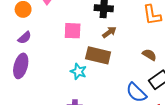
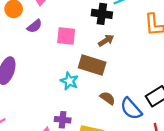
purple semicircle: (25, 38) -> (34, 26), moved
brown semicircle: (149, 55) -> (108, 98), moved

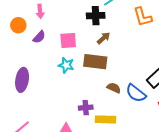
cyan star: (69, 81) -> (66, 65), moved
purple cross: (63, 120) -> (86, 108), moved

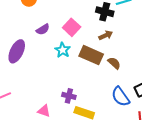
purple semicircle: (39, 37) -> (43, 29), moved
pink square: (68, 40) -> (72, 27), turned 30
brown semicircle: (114, 88) -> (114, 63), moved

